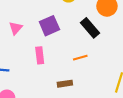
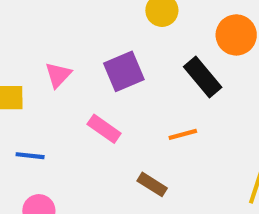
pink rectangle: (40, 55) -> (104, 129), turned -49
brown rectangle: (65, 84) -> (152, 184), turned 40

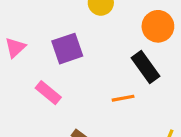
black rectangle: (203, 77) -> (145, 67), moved
orange line: (183, 134) -> (123, 98), moved

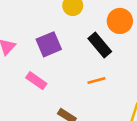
black rectangle: (145, 67) -> (100, 45), moved

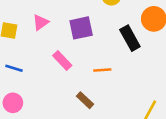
orange line: (96, 81) -> (102, 70), moved

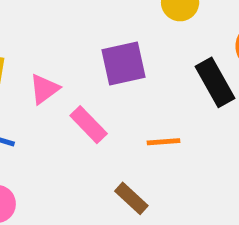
pink triangle: (41, 22) -> (44, 89), moved

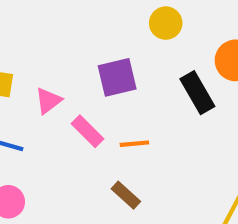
orange line: (163, 142) -> (134, 144), moved

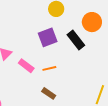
purple square: (117, 77) -> (48, 37), moved

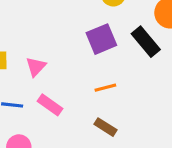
pink rectangle: (26, 66) -> (50, 105), moved

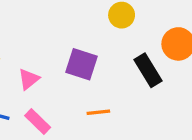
purple square: (101, 39) -> (82, 64), moved, turned 32

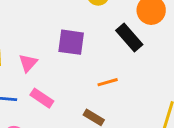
orange line: (98, 112) -> (108, 82), moved

